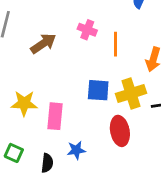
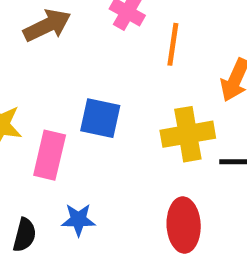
blue square: (98, 90) -> (100, 118), moved
red ellipse: (120, 131) -> (184, 225), moved

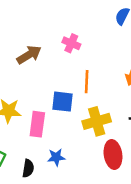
orange line: (173, 44) -> (87, 82), moved
yellow cross: (188, 134) -> (97, 121), moved

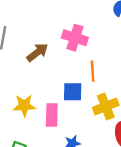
pink cross: (71, 43) -> (75, 38), size x1.5

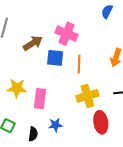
blue square: (73, 92) -> (55, 58), moved

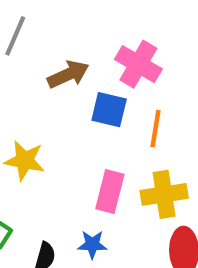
pink rectangle: (40, 99) -> (110, 191), moved

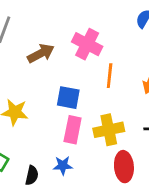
blue square: (109, 110) -> (68, 98), moved
orange line: (156, 129) -> (110, 76), moved

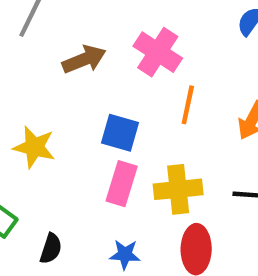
blue star: (63, 165) -> (125, 255), moved

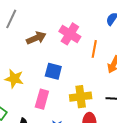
orange line: (188, 105) -> (94, 49), moved
pink rectangle: (122, 184) -> (42, 99), moved

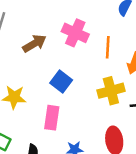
blue square: (53, 71) -> (61, 82), turned 30
yellow cross: (81, 97) -> (111, 91), moved

